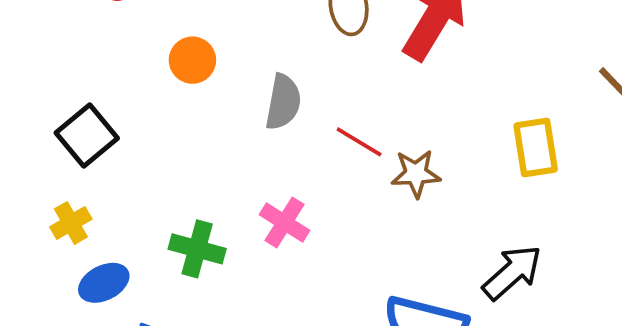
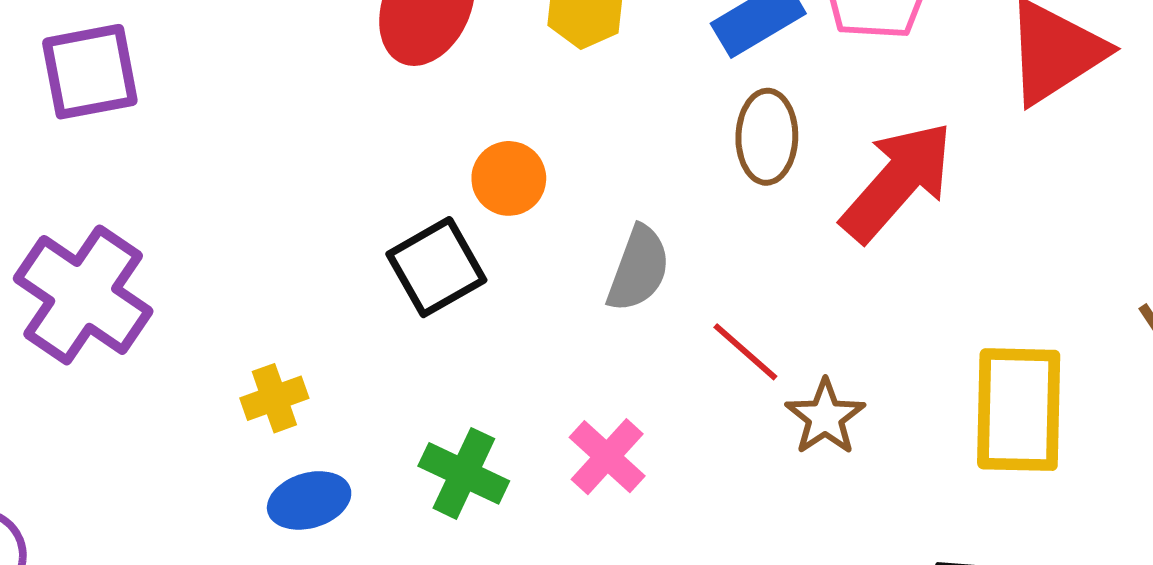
black square: (87, 136) -> (436, 267), moved
yellow rectangle: (536, 147) -> (1019, 410), size x1.4
brown star: (416, 174) -> (825, 417), turned 30

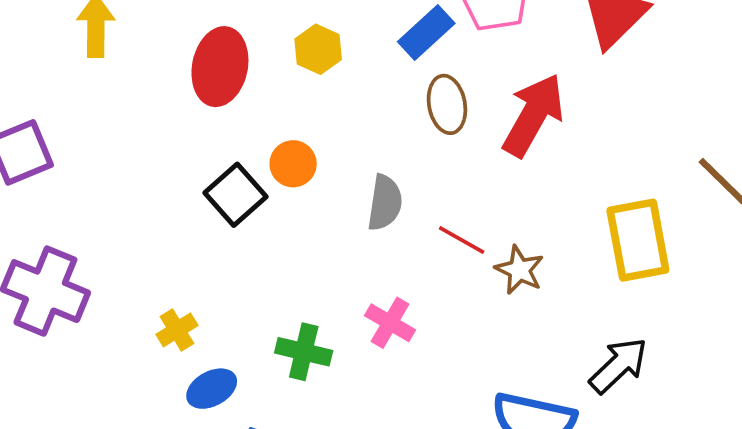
black square: (436, 267) -> (235, 195), moved

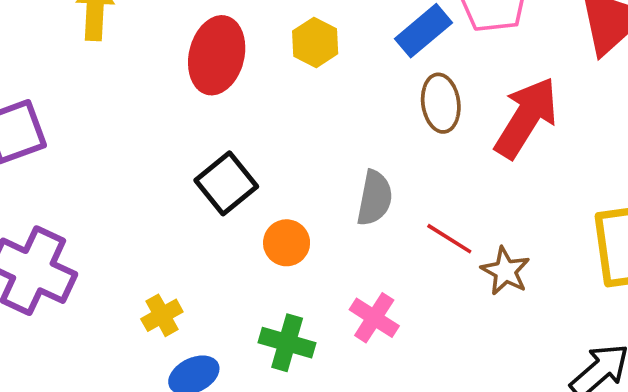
orange circle: (293, 164) -> (287, 243), moved

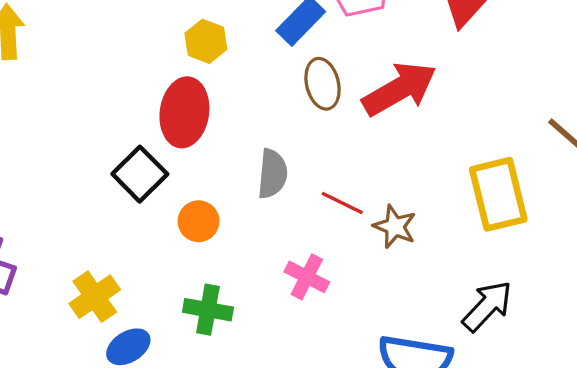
red ellipse: (217, 55) -> (184, 112), moved
red arrow: (526, 118) -> (399, 89), turned 34
yellow cross: (162, 315) -> (95, 297), size x1.4
pink cross: (374, 318) -> (307, 277), moved

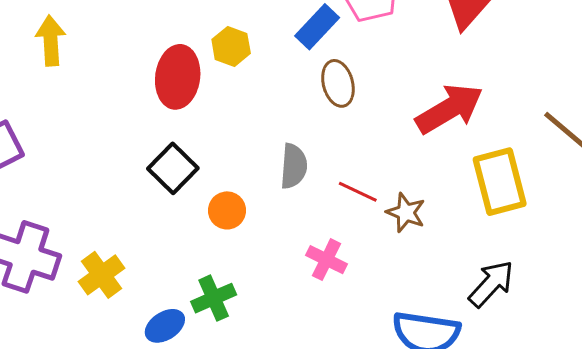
red arrow: (399, 89) -> (449, 109), moved
red ellipse: (184, 112) -> (178, 77), moved
yellow cross: (95, 297) -> (102, 275), moved
green cross: (208, 310) -> (214, 298), moved, turned -33

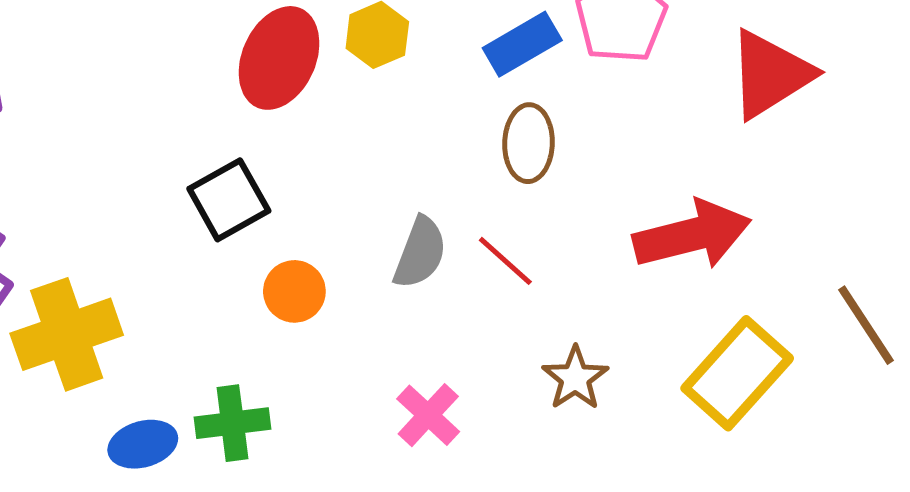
yellow rectangle: (500, 182) -> (737, 373), turned 40
red line: (358, 192) -> (505, 261), moved
yellow cross: (102, 275) -> (67, 334), size x1.4

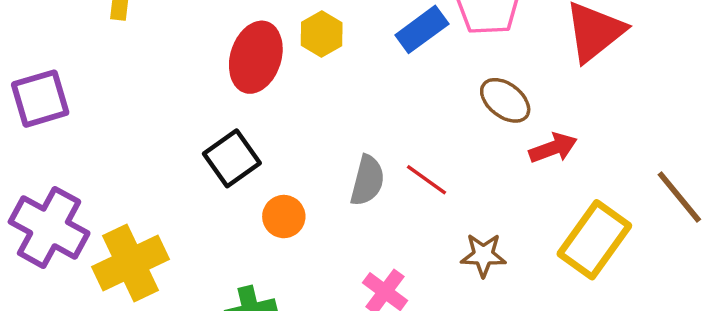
brown ellipse: (528, 143) -> (505, 100), moved, turned -48
red arrow: (692, 235) -> (553, 148), size x0.6
brown star: (575, 378) -> (483, 255), turned -30

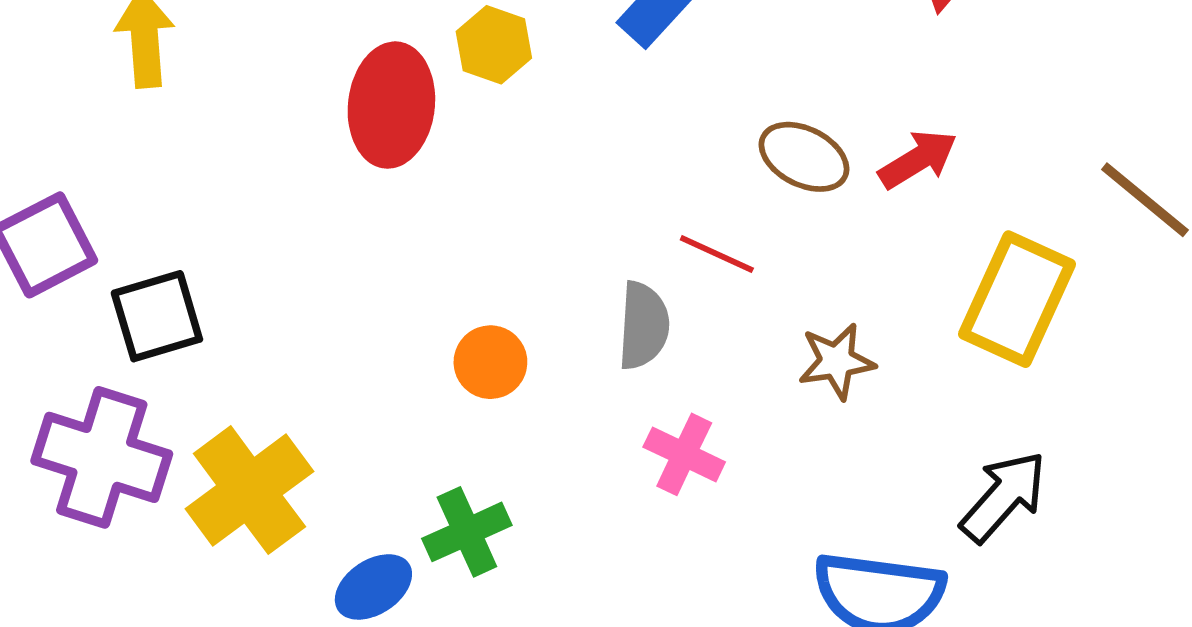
brown ellipse: (505, 100) -> (804, 157), moved
black square: (232, 158) -> (157, 316), moved, turned 30
gray semicircle: (367, 181) -> (643, 326), moved

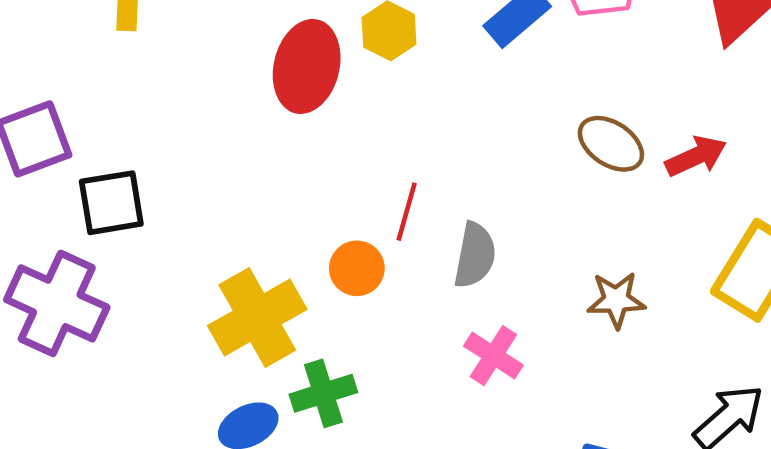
red line: (717, 254) -> (407, 212), moved, turned 74
yellow cross: (249, 490) -> (257, 317), moved

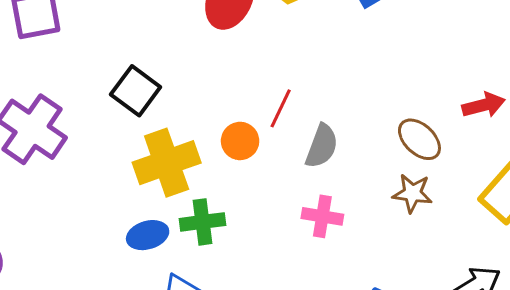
brown ellipse: (611, 144) -> (419, 139), moved
black square: (111, 203) -> (136, 91), moved, turned 36
pink cross: (493, 356) -> (322, 216), turned -33

